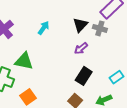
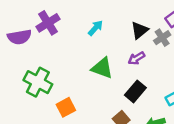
gray cross: (100, 28) -> (162, 38), turned 32
green triangle: (24, 61) -> (102, 68), moved

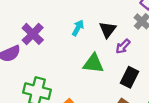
black triangle: (140, 30) -> (108, 30), moved

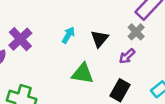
purple arrow: (123, 46) -> (127, 56), moved

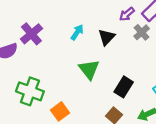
purple arrow: (127, 56) -> (127, 14), moved
green triangle: (83, 74) -> (89, 69), turned 40

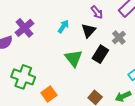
purple arrow: (127, 14) -> (97, 12), moved, turned -88
gray cross: (142, 32) -> (119, 37), moved
black rectangle: (124, 87) -> (100, 54), moved

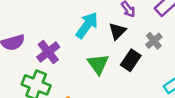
cyan arrow: (63, 26) -> (87, 25), size x1.6
purple cross: (24, 28) -> (48, 52), moved

